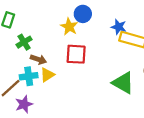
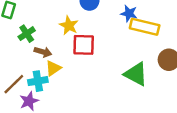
yellow star: (69, 27) -> (69, 25), moved
cyan cross: (29, 76) -> (38, 81), moved

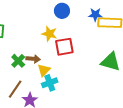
green cross: (27, 34) -> (18, 61), moved
cyan cross: (38, 81) -> (50, 83), moved

